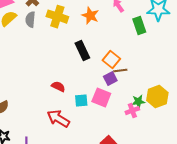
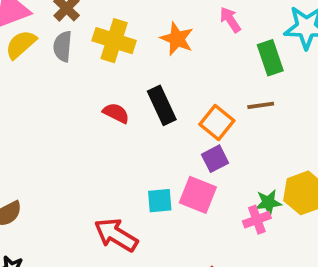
brown line: (120, 71) -> (261, 105), moved
red semicircle: (58, 87) -> (116, 113), moved

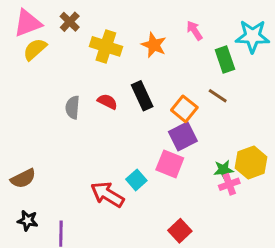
gray semicircle: (63, 46) -> (73, 107), moved
brown line: (261, 105) -> (218, 96), turned 42
purple square: (215, 159) -> (183, 136), size x1.4
cyan square: (160, 201) -> (136, 180), moved, turned -36
pink cross: (257, 220) -> (229, 184), moved

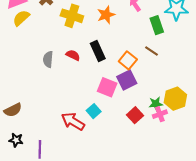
orange star: (154, 45) -> (106, 15), turned 30
pink square: (170, 164) -> (107, 87), moved
red square: (180, 231) -> (135, 115), moved

